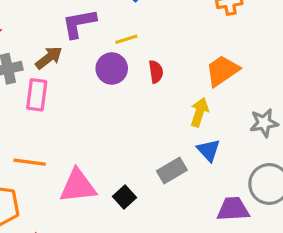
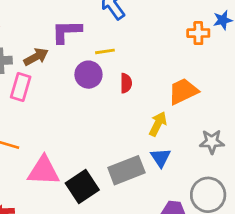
gray rectangle: (172, 171) -> (126, 170), size x1.4
black square: (124, 197) -> (82, 186), size x1.6

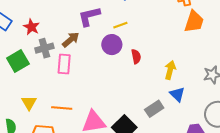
red semicircle: (126, 83) -> (136, 56), moved
orange trapezoid: (183, 91) -> (194, 22), moved, turned 145
gray rectangle: (126, 170) -> (154, 109), size x0.7

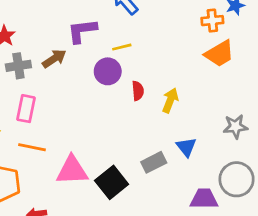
orange trapezoid: (194, 22) -> (219, 54), turned 35
pink rectangle: (64, 64) -> (26, 109), moved
yellow arrow: (170, 70) -> (170, 100), moved

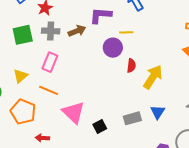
yellow arrow: (170, 100) -> (153, 77), size x1.4
pink triangle: (72, 170) -> (74, 112), turned 35
black square: (112, 182) -> (100, 126), size x0.6

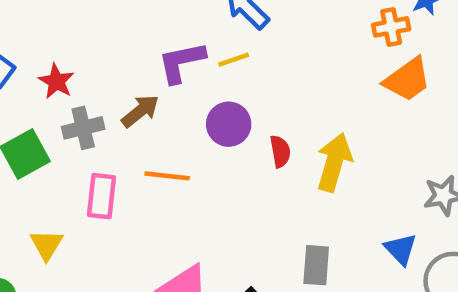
yellow line: (126, 32) -> (234, 60), moved
orange line: (49, 90) -> (167, 176), moved
blue triangle: (158, 112) -> (401, 249), moved
gray rectangle: (132, 118) -> (316, 265), turned -54

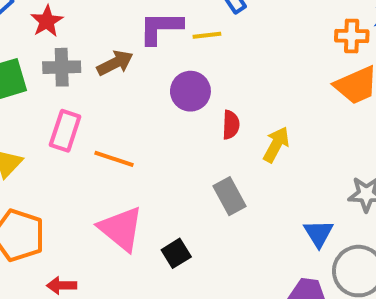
yellow arrow: (334, 162) -> (276, 145), size x0.7
orange line: (167, 176) -> (114, 159), moved
gray rectangle: (316, 265) -> (229, 196), moved, turned -45

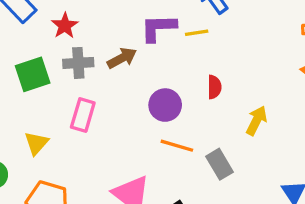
purple circle: (190, 91) -> (165, 105), moved
red semicircle: (231, 125) -> (214, 87), moved
orange line: (114, 159) -> (177, 146), moved

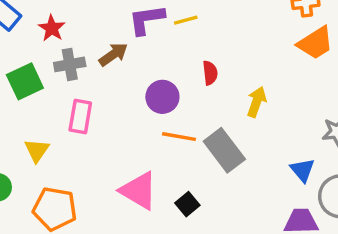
gray rectangle: (220, 164) -> (224, 150), size x1.4

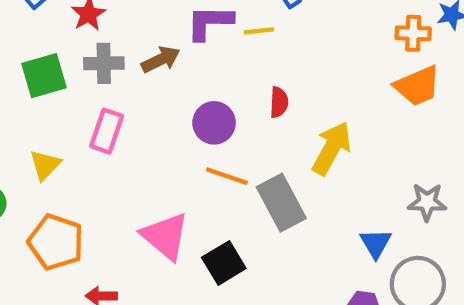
yellow arrow: (257, 102) -> (332, 148), size x1.4
black square: (187, 204) -> (224, 263), size x1.4

